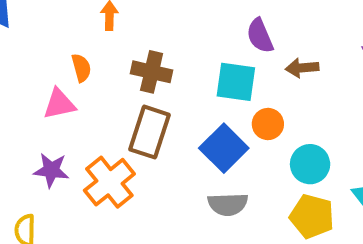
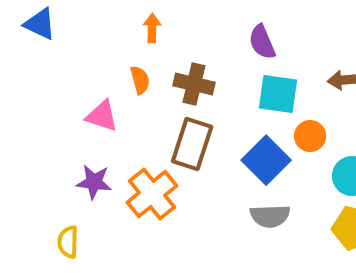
purple semicircle: (260, 36) -> (262, 42), moved
orange semicircle: (81, 68) -> (140, 80), moved
pink triangle: (59, 104) -> (102, 116), turned 30

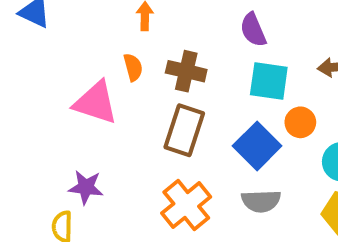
pink triangle: (102, 116) -> (96, 103), size x1.4
purple star: (94, 182) -> (86, 187), moved
orange cross: (152, 194) -> (186, 205), moved

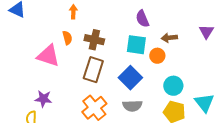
purple semicircle: (253, 30) -> (142, 19), moved
orange circle: (300, 122) -> (157, 56), moved

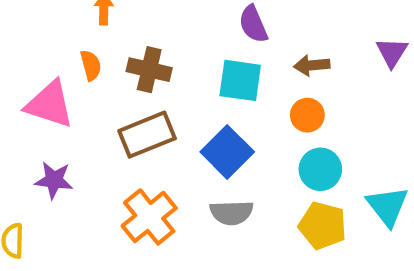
orange circle: (157, 56) -> (307, 115), moved
brown rectangle: (93, 70) -> (147, 135), turned 50
purple star: (43, 99) -> (54, 180), moved

